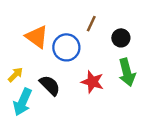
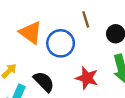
brown line: (91, 24) -> (86, 19), turned -42

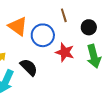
red star: (87, 78) -> (65, 52), moved

